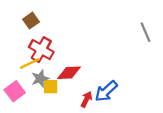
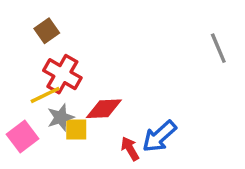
red arrow: (86, 99) -> (130, 149), turned -56

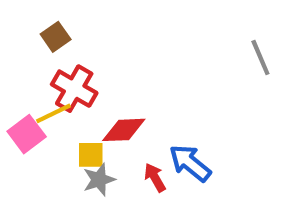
gray star: (61, 117) -> (99, 180), moved
pink square: (23, 136) -> (27, 134), moved
blue arrow: (159, 136) -> (190, 163), turned 81

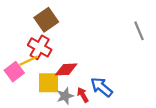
brown square: (56, 37) -> (46, 20), moved, size x1.5
yellow square: (91, 155) -> (49, 83), size x1.5
gray star: (99, 180) -> (65, 96), moved

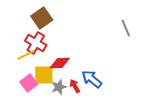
pink square: (14, 72) -> (29, 83), moved

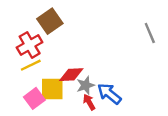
red cross: (36, 43) -> (30, 45), moved, turned 30
gray star: (59, 87) -> (86, 85), moved

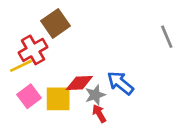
yellow line: (31, 65) -> (21, 66), moved
blue arrow: (109, 94) -> (120, 83), moved
pink square: (34, 98) -> (29, 96), moved

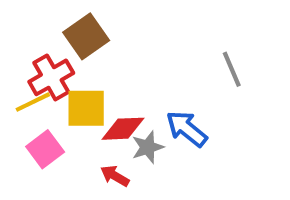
gray line: (167, 37) -> (232, 69), moved
yellow square: (58, 99) -> (86, 108), moved
red arrow: (99, 113) -> (115, 176), moved, turned -30

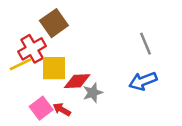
blue arrow: (187, 129) -> (143, 81), moved, turned -60
pink square: (45, 149) -> (41, 108), moved
red arrow: (115, 176) -> (62, 109), moved

